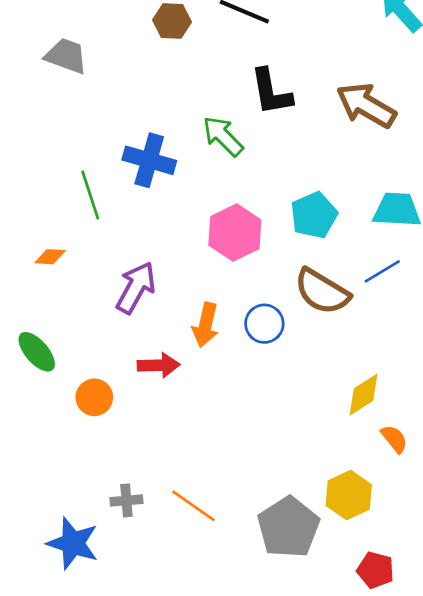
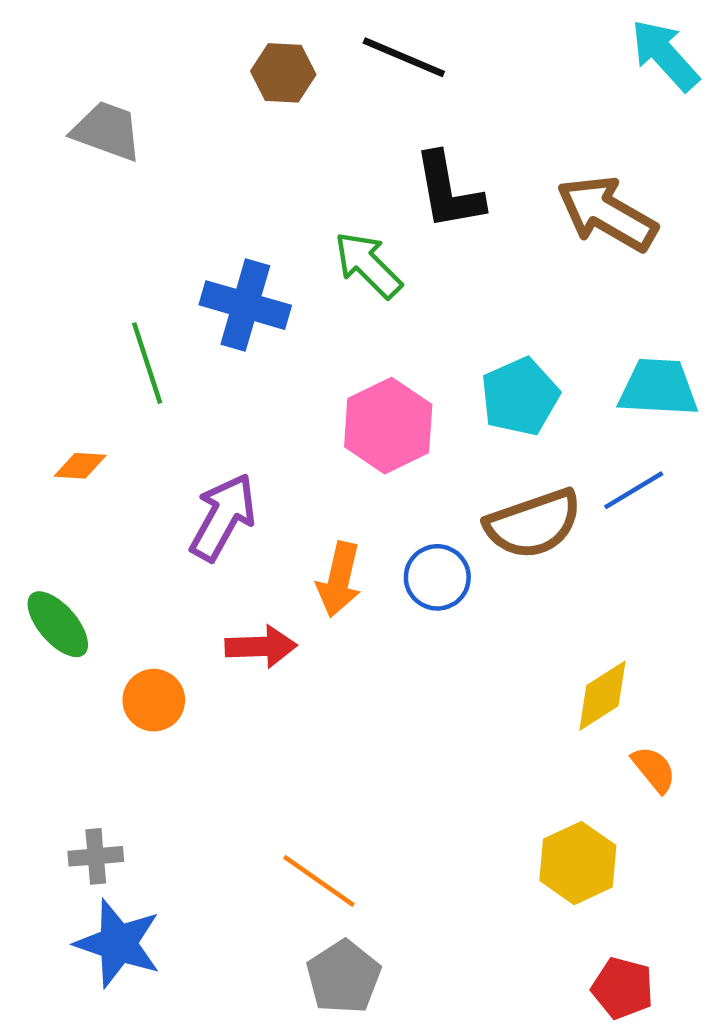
brown semicircle: (322, 292) -> (533, 524), turned -50
gray cross: (126, 500) -> (96, 856), moved
gray pentagon: (288, 527) -> (344, 977), moved, size x0.7

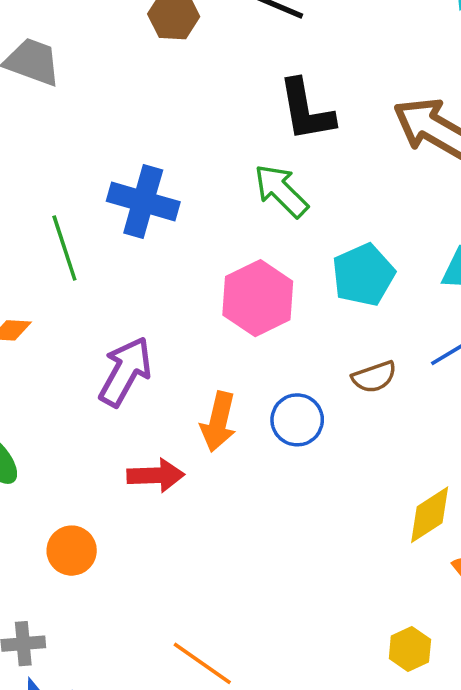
green arrow: (368, 265) -> (281, 191), moved
brown semicircle: (533, 524) -> (374, 377), size x0.6
orange circle: (154, 700) -> (72, 551), moved
yellow hexagon: (578, 863) -> (410, 649), size x0.7

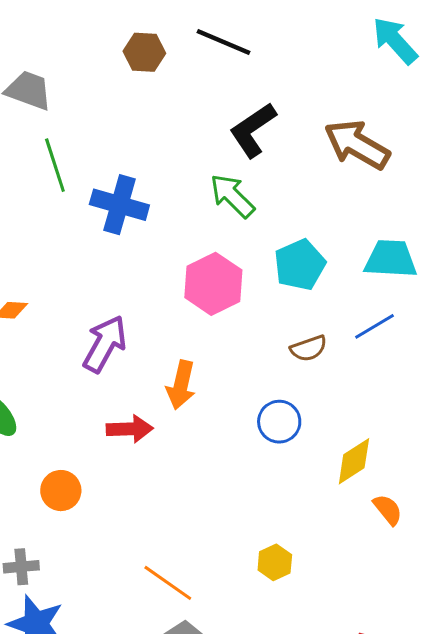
black L-shape: (306, 110) -> (253, 130), turned 66
green line: (64, 248) -> (55, 165), moved
blue circle: (297, 420) -> (279, 422), moved
yellow hexagon: (410, 649) -> (275, 562), moved

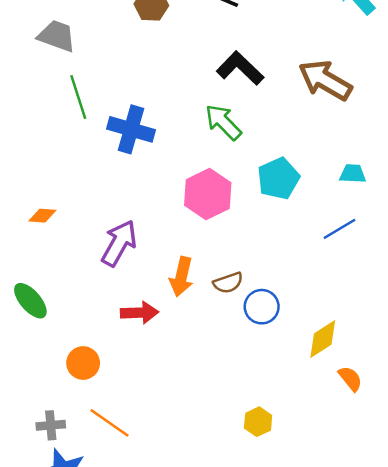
black L-shape: (253, 130) -> (240, 68), turned 78
cyan trapezoid: (391, 259) -> (353, 174), size x0.6
brown semicircle: (309, 348) -> (228, 283), moved
orange line: (168, 583) -> (109, 423), moved

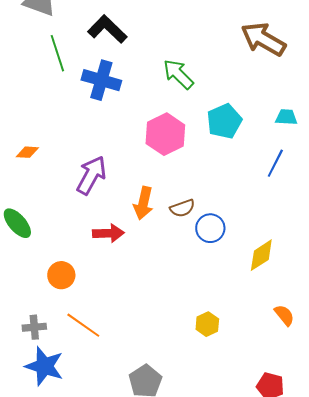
black L-shape: (240, 68) -> (107, 29), moved
blue line: (340, 229) -> (275, 163), turned -32
orange semicircle: (350, 379) -> (284, 315), moved

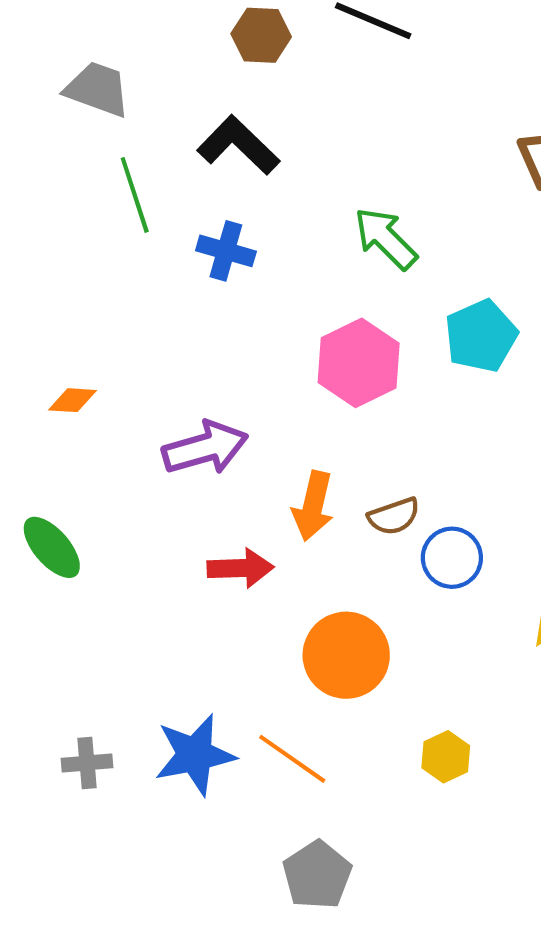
blue cross: (101, 80) -> (226, 251), size x0.7
purple arrow: (91, 175) -> (205, 448), turned 45
orange circle: (61, 275) -> (346, 655), moved, size x1.5
orange line: (83, 325) -> (292, 759), moved
blue star: (44, 366) -> (195, 755), moved, turned -30

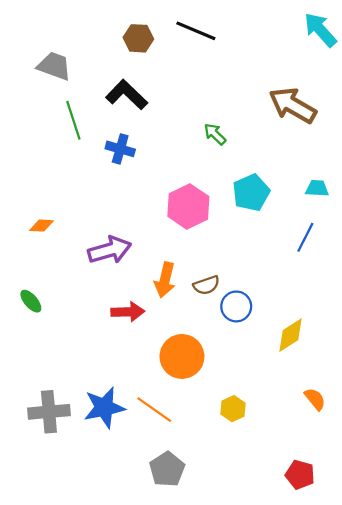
green arrow: (386, 238) -> (215, 134), moved, size x0.7
green ellipse: (52, 547) -> (31, 301), size x0.7
gray cross: (87, 763) -> (49, 412), size x1.6

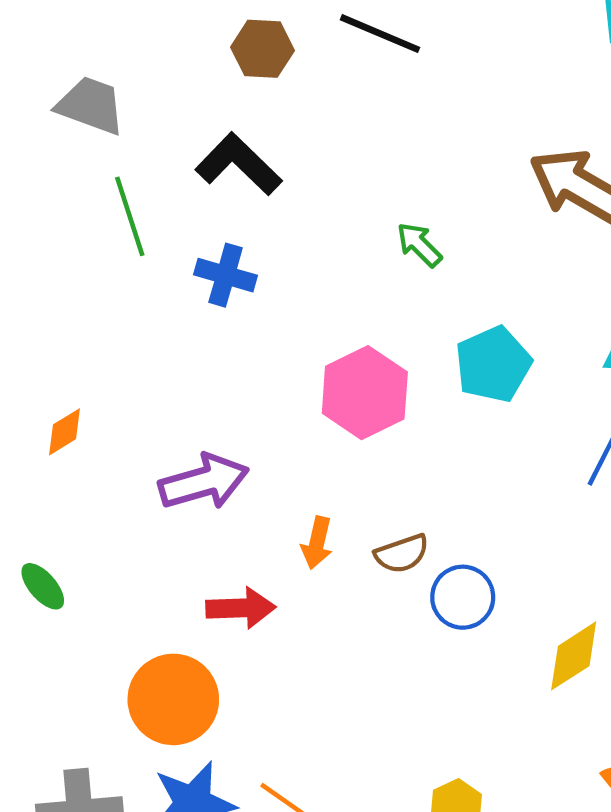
orange diamond: (41, 226) -> (65, 432), turned -35
orange arrow: (165, 280) -> (317, 543), size x0.7
orange circle: (182, 356) -> (173, 699), moved

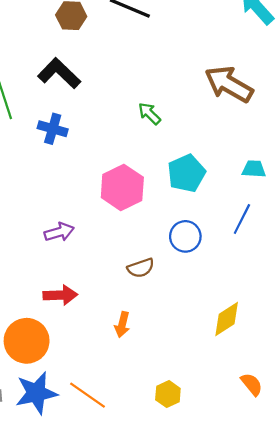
purple arrow: (204, 482) -> (59, 232), moved, size x0.7
orange arrow: (317, 543) -> (122, 324), moved
blue circle: (463, 597) -> (185, 236), moved

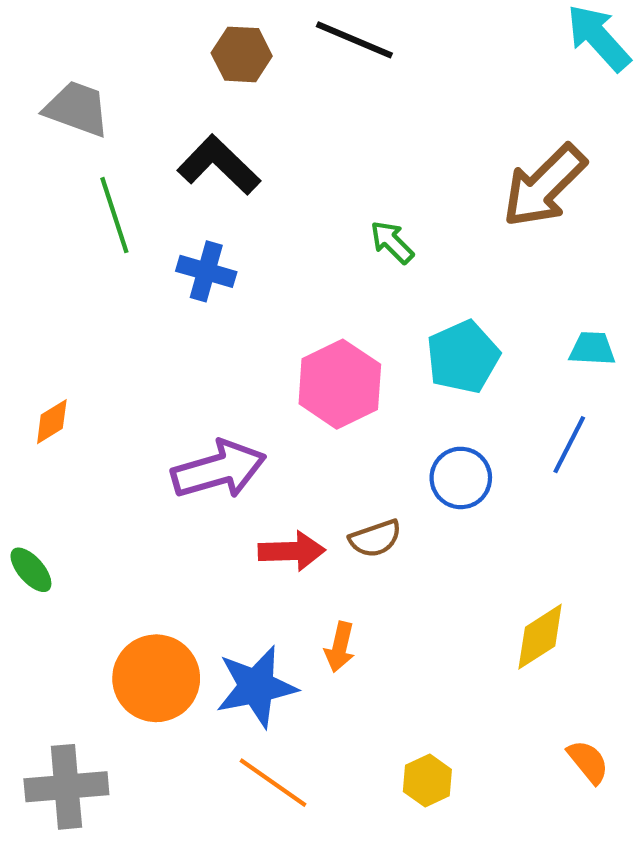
brown arrow: (229, 84) -> (544, 186), turned -75
purple arrow: (59, 232) -> (219, 470), size x1.6
red arrow: (60, 295) -> (292, 551), moved
blue star: (36, 393) -> (256, 687), moved

